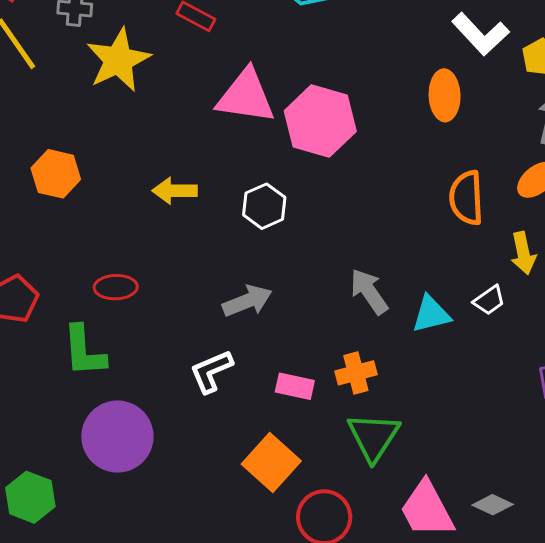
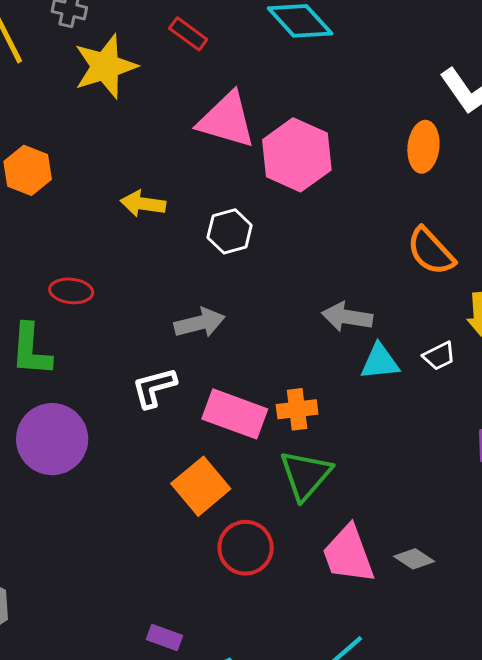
orange semicircle: (466, 198) -> (431, 251), turned -48
gray arrow: (369, 292) -> (347, 317), moved, turned -54
pink rectangle: (295, 386) -> (235, 414), size x1.6

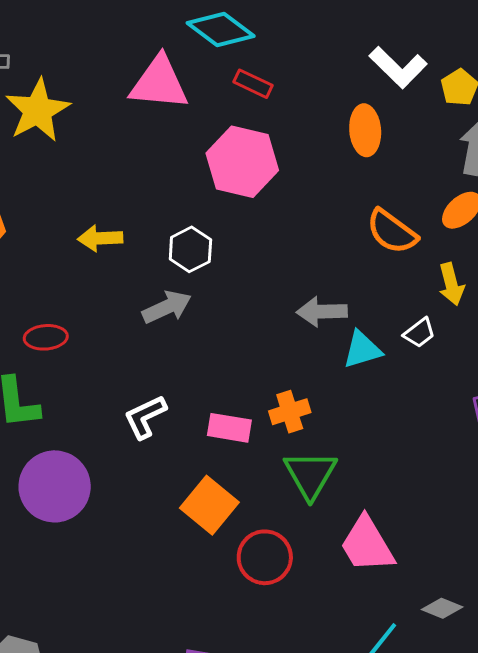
red rectangle: (188, 34) -> (253, 84), moved
pink triangle: (227, 120) -> (159, 83), moved
gray arrow: (200, 323) -> (167, 307), moved
pink rectangle: (235, 414) -> (229, 428), size x0.7
gray diamond: (414, 559) -> (442, 608), moved

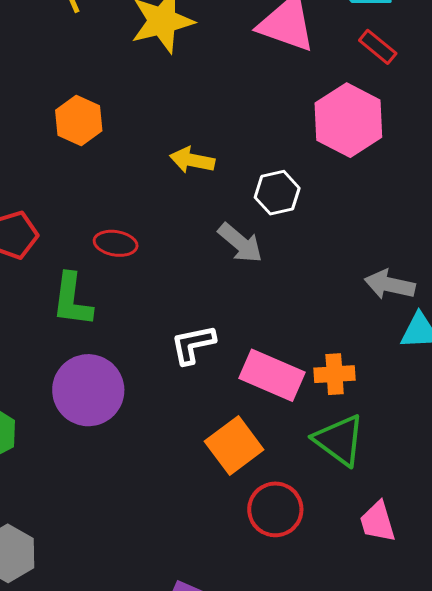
gray arrow: (167, 307) -> (240, 243), turned 51
pink rectangle: (229, 428) -> (272, 375), size x1.4
green triangle: (310, 475) -> (339, 440), turned -38
pink trapezoid: (367, 545) -> (378, 522), size x0.7

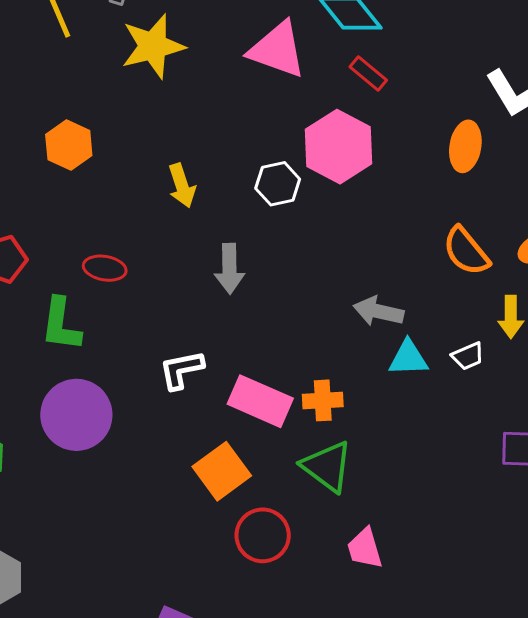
yellow arrow: (192, 160) -> (182, 186), turned -120
white hexagon: (277, 193) -> (278, 184), moved
gray arrow: (240, 243) -> (229, 269), turned 48

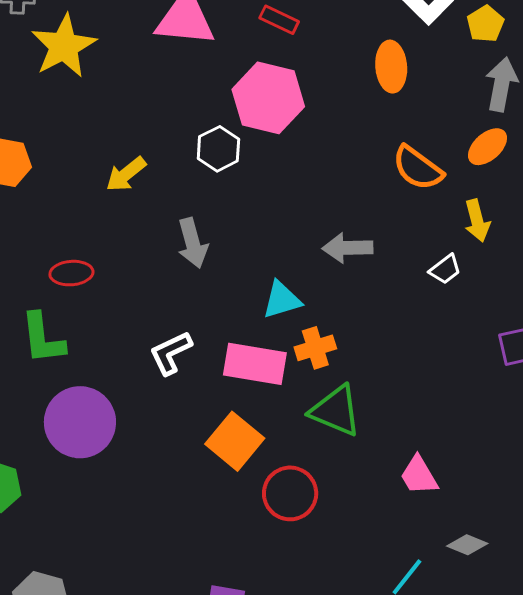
yellow arrow: (182, 186) -> (126, 174), turned 84
cyan triangle: (408, 358) -> (282, 300), moved
pink trapezoid: (365, 548) -> (419, 475), moved

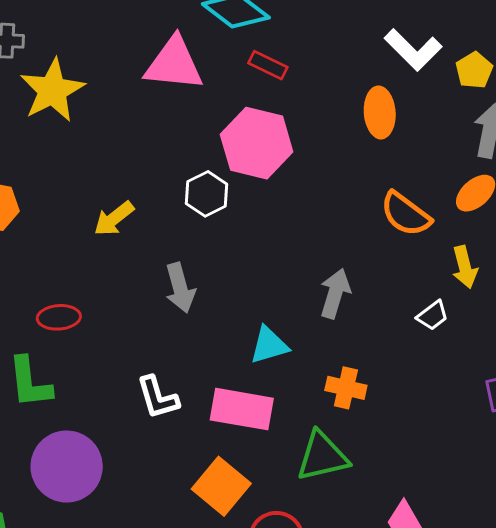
gray arrow: (348, 248) -> (335, 294), turned 108
orange cross: (315, 348) -> (346, 388), moved, turned 30
white L-shape: (171, 353) -> (158, 398), turned -81
green triangle: (336, 411) -> (322, 456), turned -36

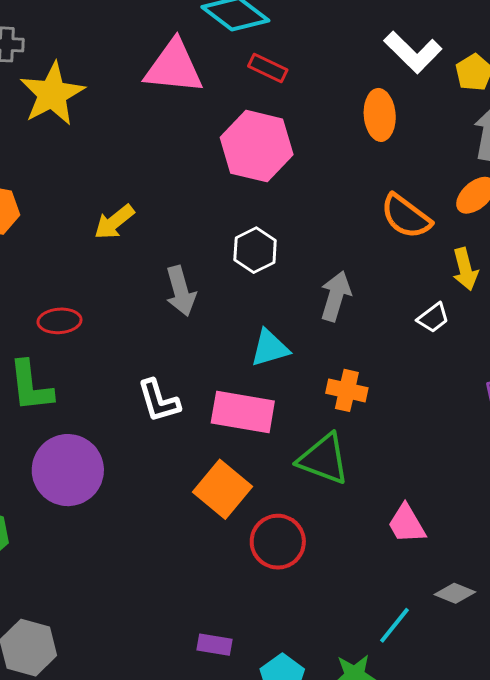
white hexagon: (207, 194) -> (255, 250), moved
green triangle: (322, 456) -> (324, 459), turned 34

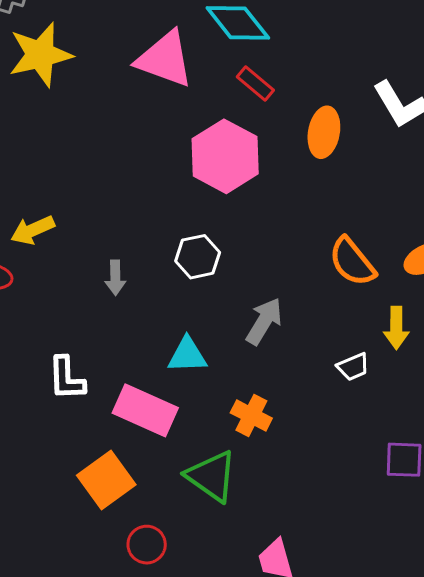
orange ellipse: (380, 115) -> (324, 132), moved
yellow arrow: (114, 222) -> (33, 230), moved
gray arrow: (181, 291) -> (115, 278), size x0.7
red circle: (278, 542) -> (147, 545), size x0.7

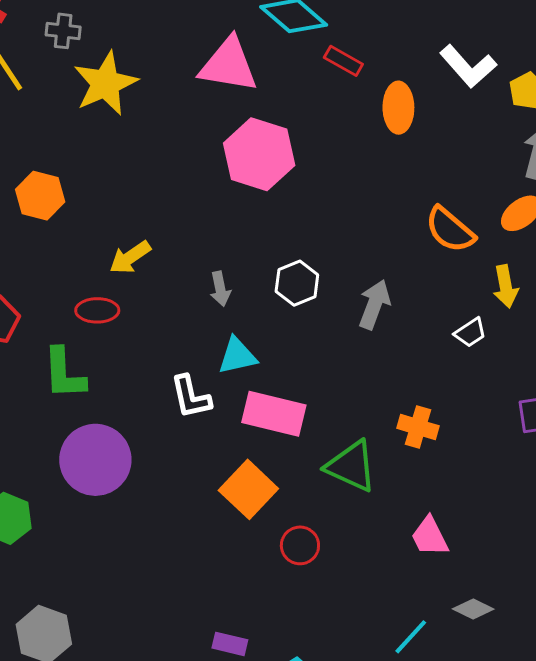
red rectangle: (255, 83) -> (343, 61), moved
pink hexagon: (225, 156) -> (259, 154), moved
white hexagon: (198, 257) -> (297, 283), moved
cyan triangle: (187, 355) -> (237, 356), moved
orange cross: (251, 416) -> (418, 427), moved

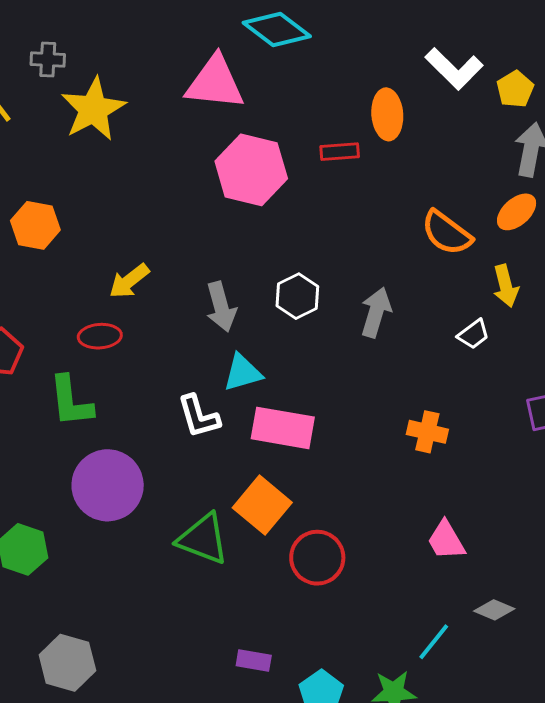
red rectangle: (343, 61) -> (340, 152), moved, turned -30
gray arrow: (220, 289) -> (221, 307), size x1.4
green triangle: (351, 466) -> (203, 539), moved
red circle: (300, 545) -> (317, 558), size x1.4

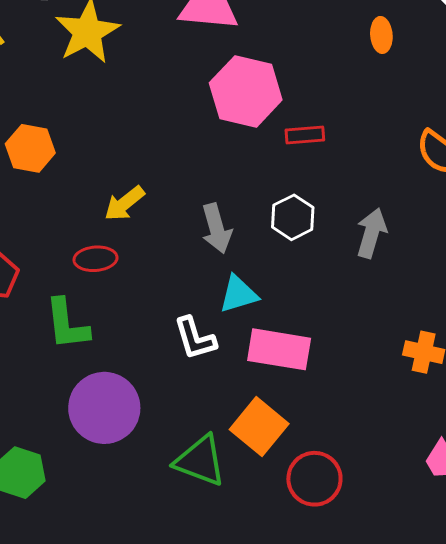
orange ellipse: (387, 114) -> (381, 35), size x0.7
red rectangle: (340, 152) -> (305, 135), moved

